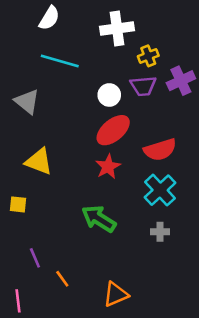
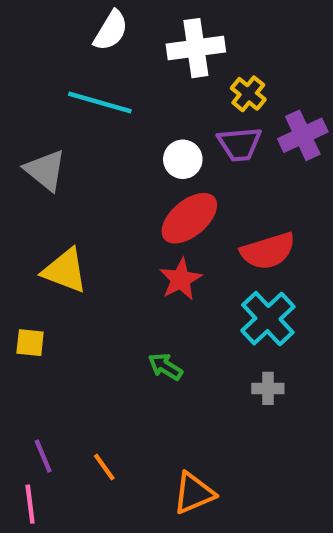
white semicircle: (49, 18) -> (111, 31), moved
yellow cross: (148, 56) -> (248, 94), turned -30
green arrow: (99, 219) -> (165, 367), size x0.6
purple line: (35, 258) -> (43, 456), moved

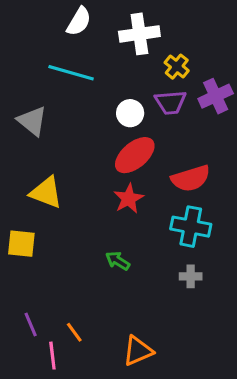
cyan cross: (268, 319) -> (191, 227), turned -36
yellow square: (30, 343) -> (21, 244), size x1.4
pink line: (30, 504) -> (52, 356), moved

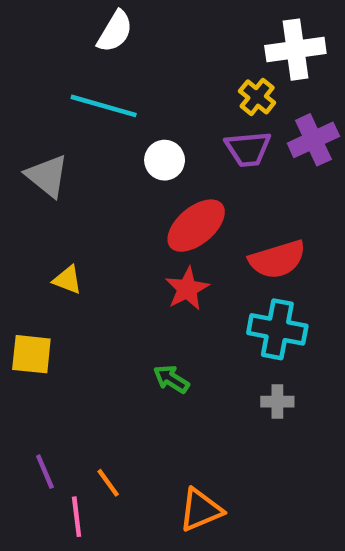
white cross: (139, 34) -> (295, 50), moved
white circle: (130, 113) -> (165, 160), moved
yellow triangle: (46, 192) -> (67, 280), size x0.6

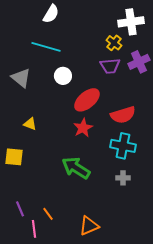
white circle: (165, 160) -> (63, 76), moved
green arrow: (171, 379) -> (76, 168), size x1.8

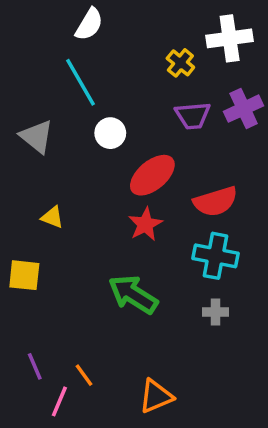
yellow cross: (114, 43) -> (180, 63), moved
cyan line: (46, 47) -> (80, 82), turned 44
pink line: (34, 229) -> (59, 401), turned 30

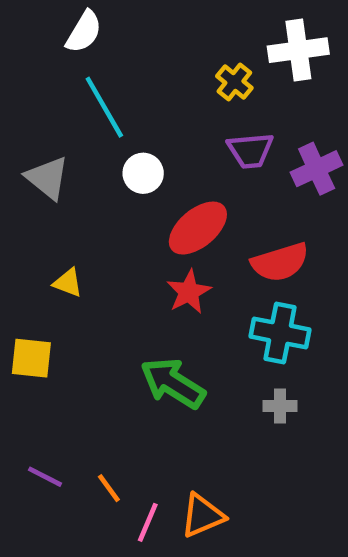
white semicircle: (89, 24) -> (84, 32), moved
purple cross: (244, 109) -> (317, 169), moved
purple line: (35, 366) -> (45, 477), turned -40
pink line: (59, 401) -> (148, 522), moved

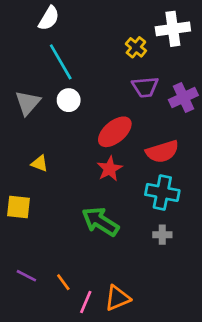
white circle: (143, 173) -> (69, 100), moved
gray triangle: (47, 178) -> (28, 103), turned 32

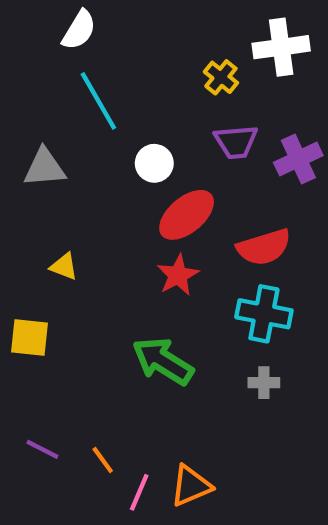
white circle: (69, 100) -> (154, 163), moved
gray triangle: (28, 103) -> (45, 168), turned 44

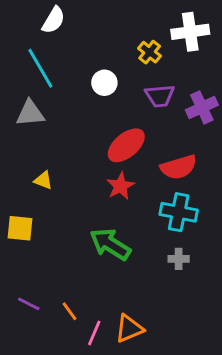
cyan line: (98, 101) -> (40, 68), moved
white circle: (154, 163) -> (104, 83), moved

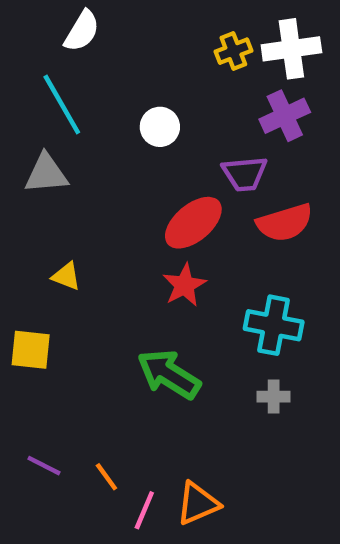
yellow cross: (150, 52) -> (233, 51), moved, turned 30
purple trapezoid: (160, 96) -> (245, 174), moved
purple cross: (202, 107) -> (285, 116), moved
red semicircle: (179, 167) -> (285, 223), moved

